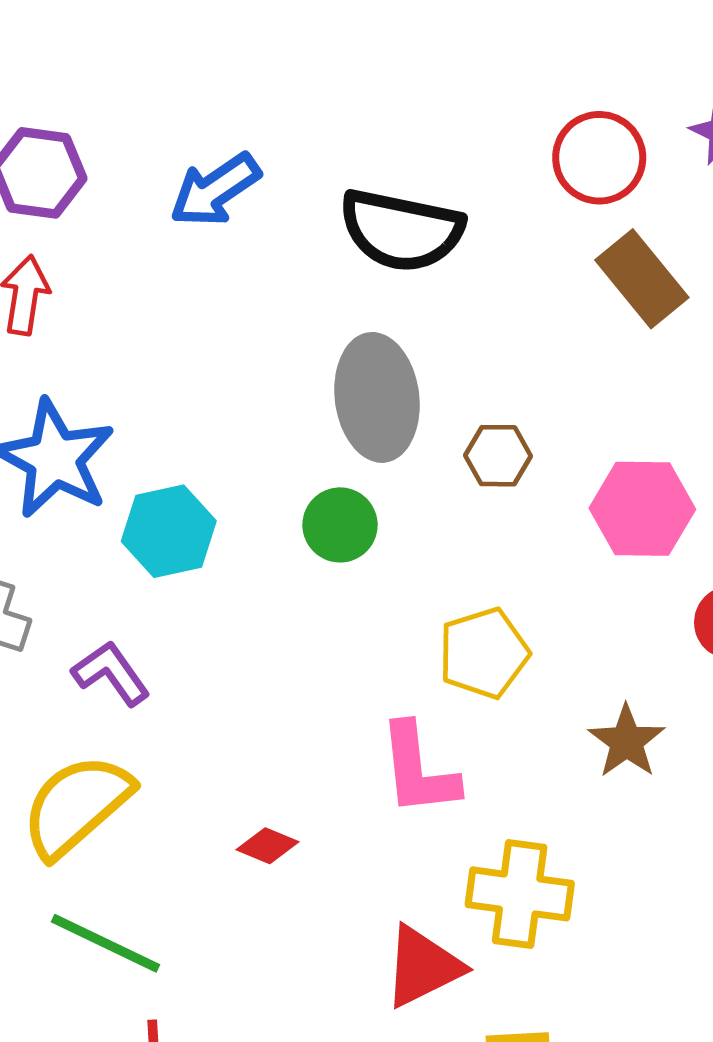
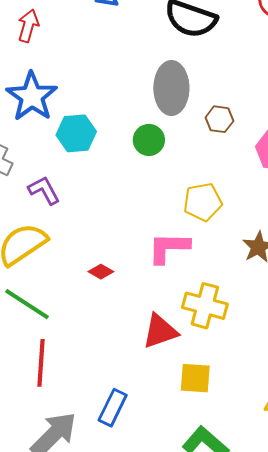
pink L-shape: (418, 770) -> (169, 248), turned 90

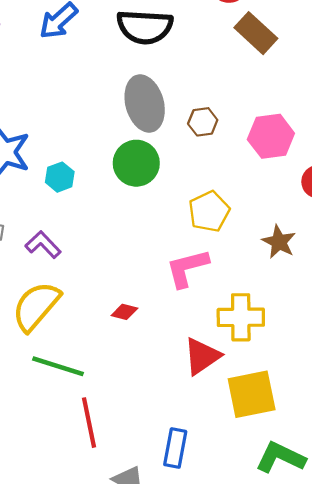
cyan hexagon: (76, 133) -> (60, 177), size x0.7
green circle: (149, 140) -> (136, 163), size x1.4
yellow square: (195, 378) -> (252, 394), size x1.4

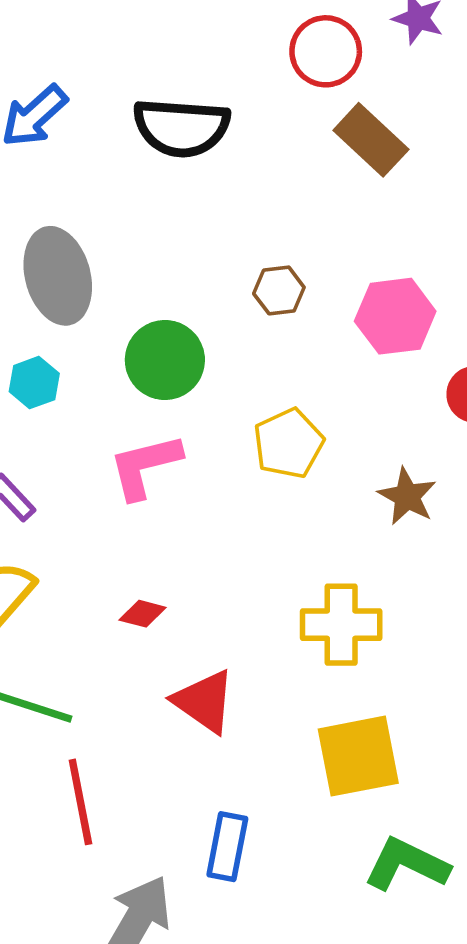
gray ellipse: (145, 104) -> (58, 276), moved
pink L-shape: (187, 268) -> (145, 466), moved
red triangle: (202, 356) -> (204, 701), moved, turned -51

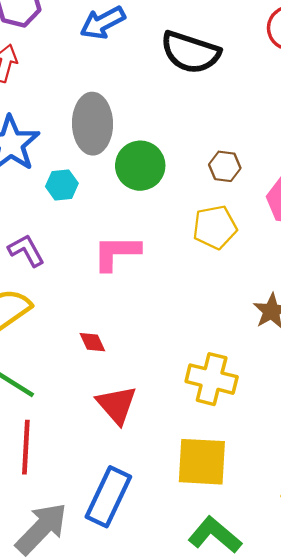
green circle: (165, 360) -> (140, 166), moved
yellow pentagon: (288, 443) -> (215, 227), moved
red diamond: (143, 614) -> (92, 342), turned 36
blue rectangle: (227, 847) -> (108, 497), size x1.4

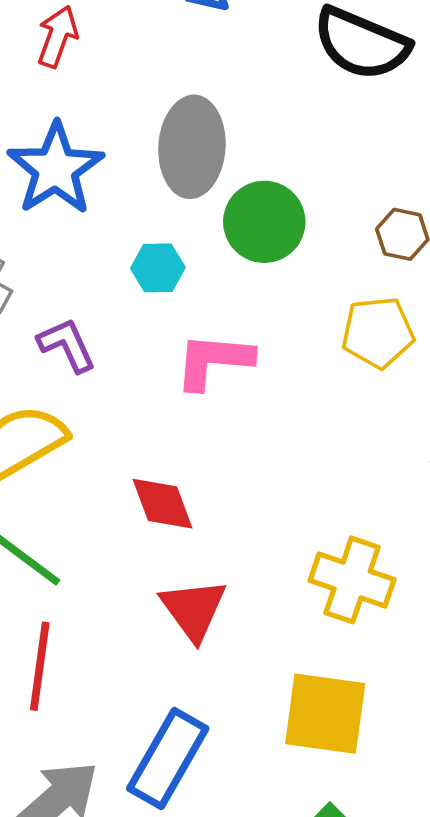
cyan hexagon: (62, 185) -> (158, 268), moved
red diamond: (92, 342) -> (163, 504), size x1.5

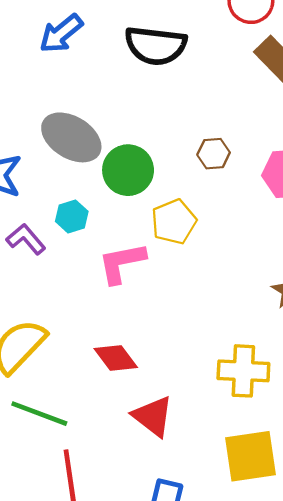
gray ellipse: (192, 147) -> (71, 137), turned -46
yellow pentagon: (378, 332) -> (174, 222), moved
purple L-shape: (67, 345) -> (26, 239), moved

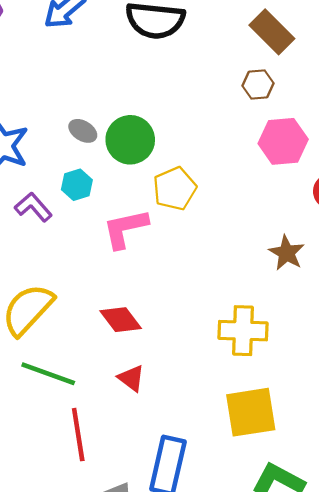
gray ellipse: (71, 137) -> (83, 131), moved, size x0.5
brown hexagon: (214, 154) -> (258, 84), moved
red triangle: (153, 416) -> (131, 378), moved, size x0.7

